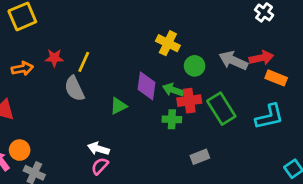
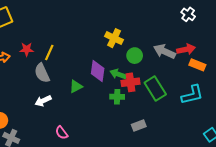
white arrow: (98, 149) -> (43, 101), moved, turned -42
pink semicircle: (100, 166) -> (62, 133), turned -80

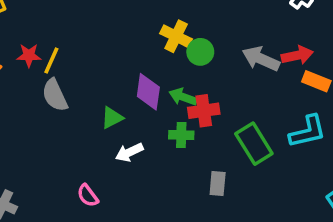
yellow line: (49, 52) -> (51, 61), moved
green circle: (135, 56) -> (200, 52), moved
green rectangle: (155, 88) -> (254, 144), moved
white arrow: (43, 101) -> (129, 152), moved
gray rectangle: (139, 126) -> (218, 183), turned -64

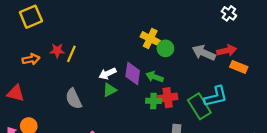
gray semicircle: (55, 95) -> (74, 99), moved
red cross: (204, 111) -> (168, 98), moved
cyan L-shape: (308, 132) -> (216, 97), moved
white arrow: (129, 152) -> (107, 74), moved

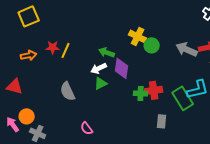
green arrow: (155, 77) -> (107, 52), moved

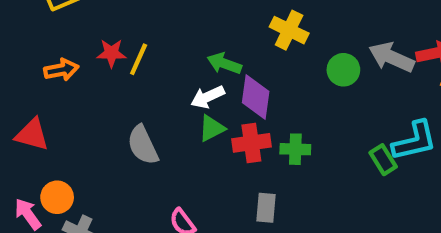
green circle: (152, 45) -> (343, 70), moved
red cross: (154, 90) -> (251, 143), moved
green rectangle: (183, 98) -> (383, 160), size x0.6
gray rectangle: (162, 121) -> (266, 208), moved

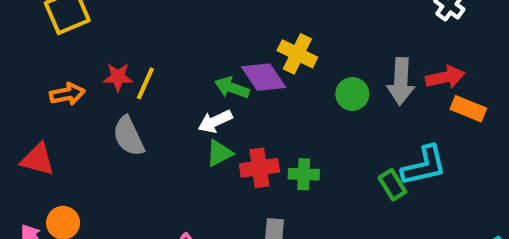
gray arrow: (391, 57) -> (401, 81), turned -111
purple diamond: (256, 97) -> (264, 77), moved, turned -42
gray semicircle: (143, 145) -> (129, 136), moved

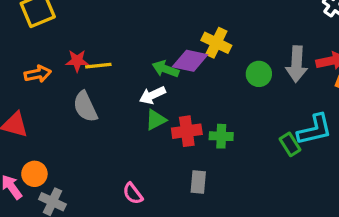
purple diamond: (264, 77) -> (190, 61), turned -44
yellow line: (145, 83) -> (98, 66), turned 60

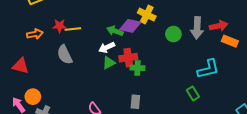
red cross: (187, 131) -> (128, 58), moved
green cross: (221, 136) -> (137, 68), moved
green rectangle: (290, 144) -> (193, 94), moved

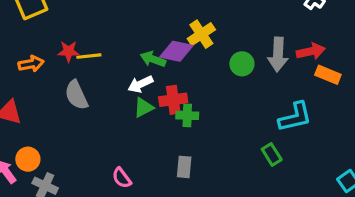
yellow cross: (147, 15) -> (201, 34), turned 30

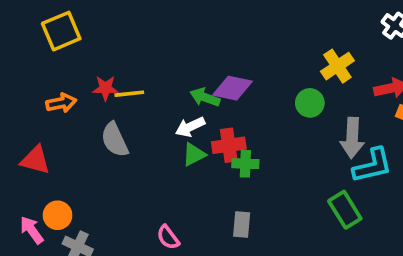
yellow cross: (201, 34) -> (337, 66), moved
gray arrow: (278, 54) -> (352, 138), moved
green rectangle: (272, 154) -> (345, 210), size x1.4

